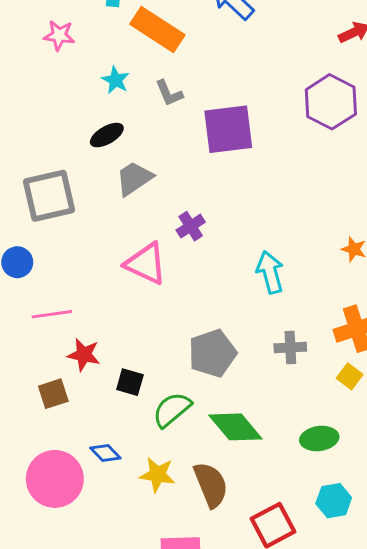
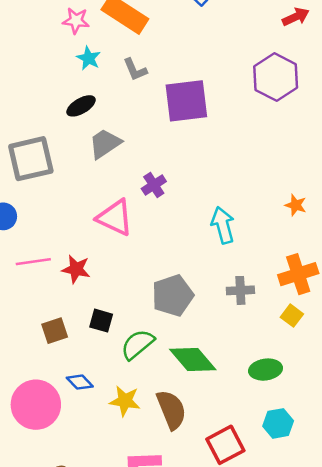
pink star: (59, 35) -> (76, 21), moved
red star: (84, 355) -> (76, 269), moved
brown square: (53, 394) -> (55, 331), moved

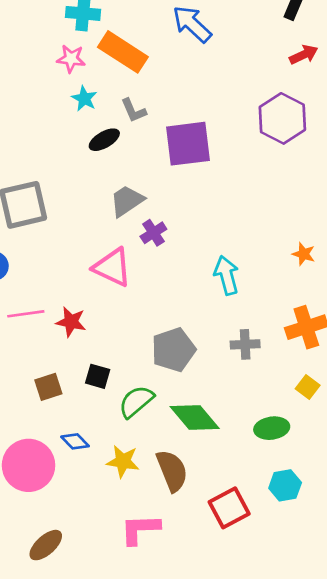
black ellipse: (81, 106) -> (104, 140), moved
gray trapezoid: (105, 144) -> (127, 201), moved
yellow square: (292, 316) -> (308, 387), moved

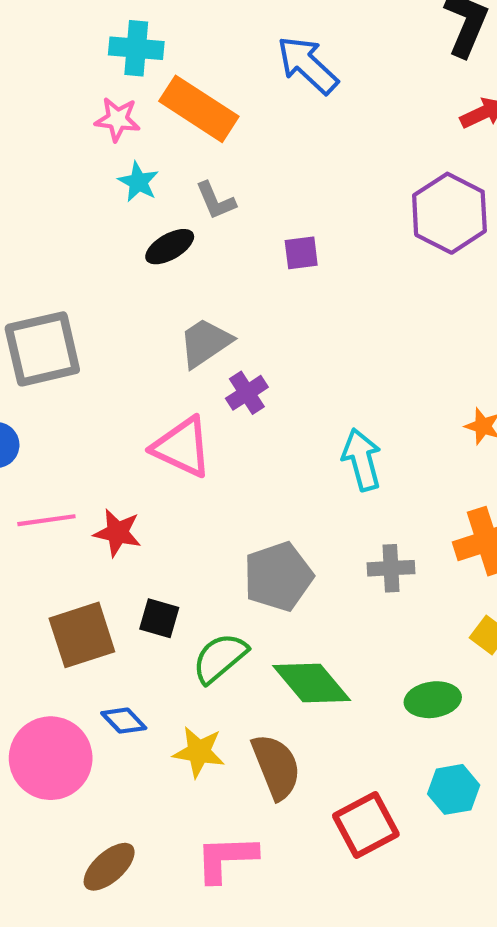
purple square: (188, 144) -> (301, 253), size x0.5
brown square: (48, 387) -> (82, 635), size x1.5
brown ellipse: (46, 545) -> (109, 867), moved

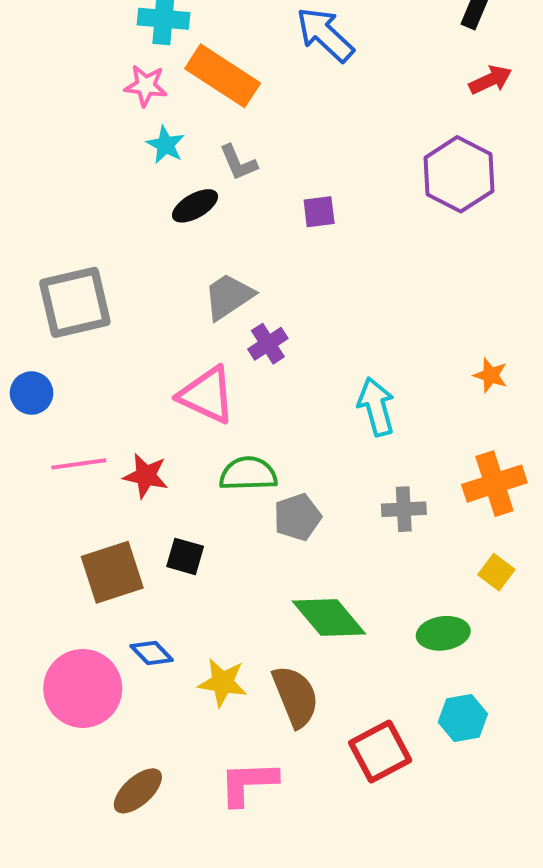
gray pentagon: (278, 577) -> (297, 517), size x0.7
green semicircle: (220, 658) -> (248, 474), moved, turned 38

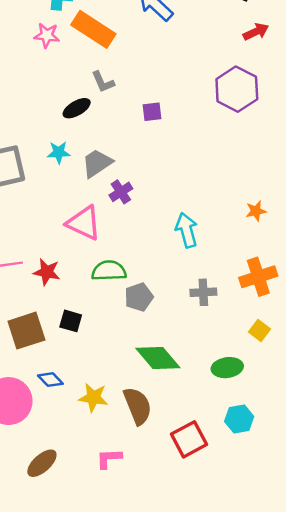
cyan star: (165, 145) -> (59, 152), moved, turned -30
orange star: (490, 375) -> (256, 211), turned -30
pink L-shape: (248, 783) -> (109, 458), size x0.7

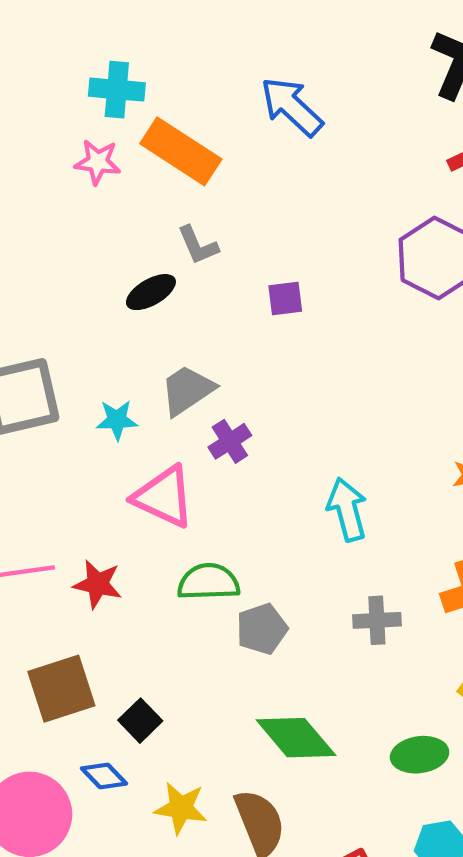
cyan star: (59, 152) -> (117, 420), moved
black square: (71, 321) -> (140, 721), moved, turned 30

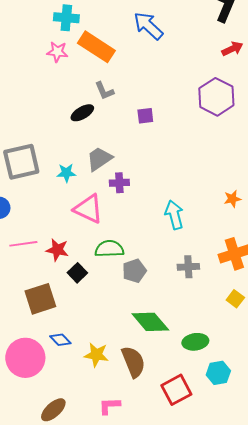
purple cross: (230, 441) -> (119, 183), turned 30
black square: (140, 721) -> (77, 273), moved
green ellipse: (420, 755) -> (195, 342), moved

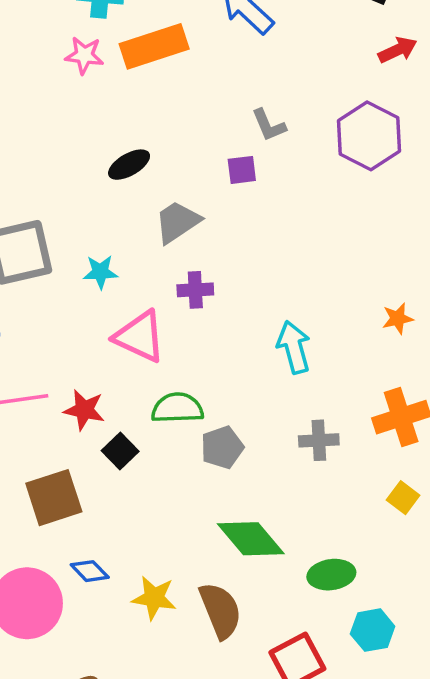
orange rectangle: (96, 47) -> (154, 46), turned -51
gray L-shape: (104, 91) -> (269, 125), moved
gray trapezoid: (99, 159) -> (177, 222), moved

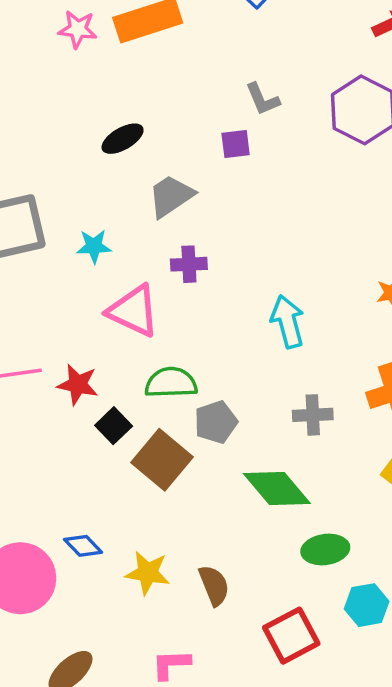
brown square: (54, 498) -> (162, 460), moved, turned -32
green diamond: (251, 539) -> (277, 488), moved
brown semicircle: (220, 610) -> (214, 585), size x0.7

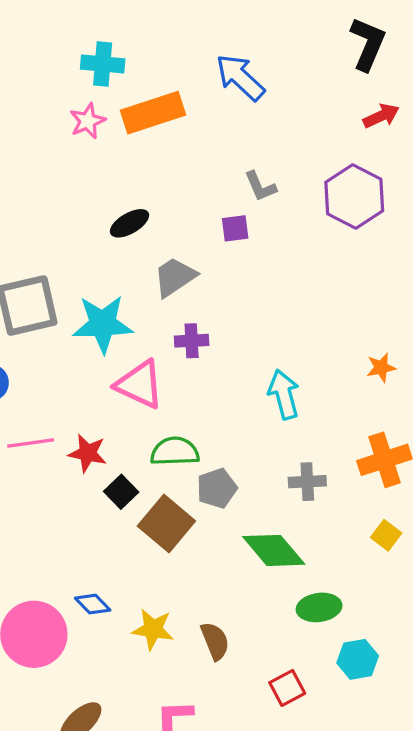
pink star: (78, 29) -> (88, 121), turned -30
cyan star: (94, 246) -> (103, 324), size x1.8
red square: (291, 636) -> (287, 688), size x0.7

